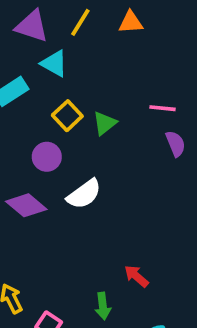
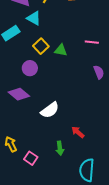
green triangle: (105, 123) -> (61, 50), turned 48
purple semicircle: (176, 144) -> (99, 72), moved
white semicircle: (84, 194) -> (50, 110), moved

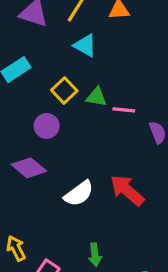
cyan triangle: (34, 18) -> (85, 45), moved
pink line: (92, 42) -> (124, 110), moved
red arrow: (78, 132) -> (127, 190), moved, size x1.6

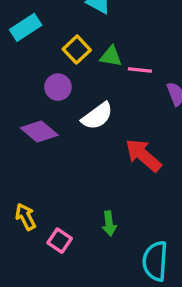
white semicircle: (79, 194) -> (97, 116), moved

